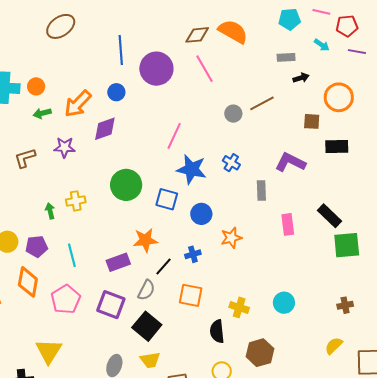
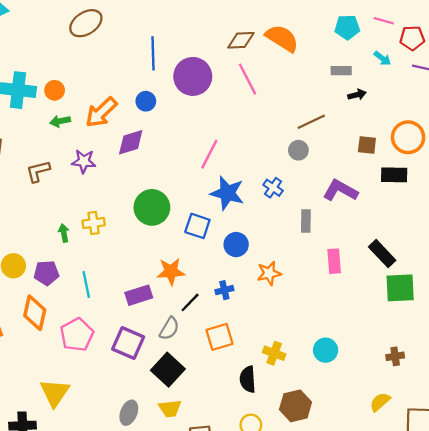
orange circle: (339, 97) -> (408, 137), moved
gray circle: (233, 114) -> (298, 150), moved
orange square: (191, 295) -> (219, 337), turned -30

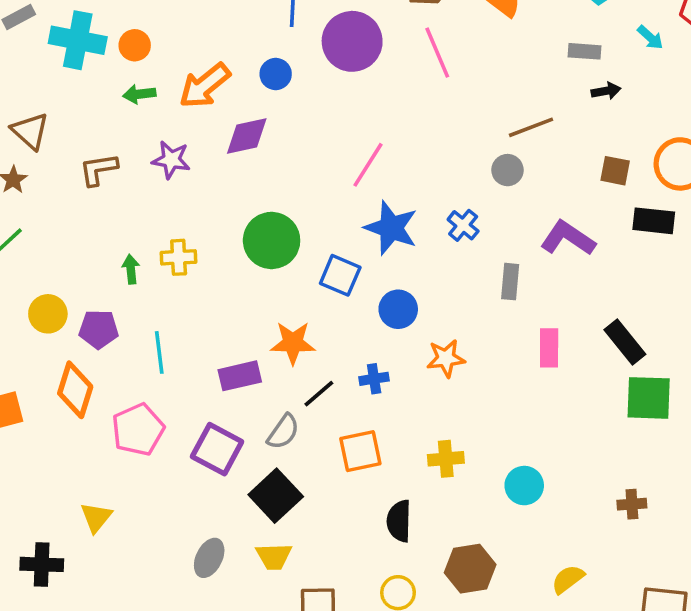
yellow cross: (274, 353) -> (446, 459), moved, turned -30
yellow triangle: (55, 393) -> (96, 517), size x0.7
yellow semicircle: (380, 402) -> (568, 579), moved

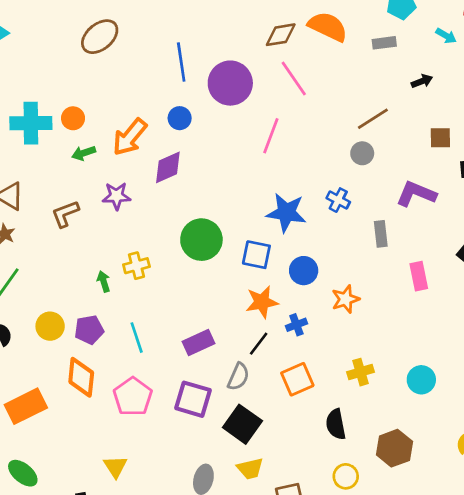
gray rectangle: (584, 51) -> (384, 43), moved
pink line: (368, 165) -> (271, 136), moved
orange star: (293, 343) -> (262, 302), moved

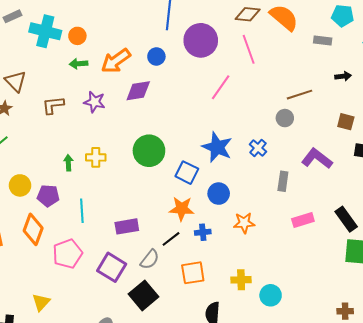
pink rectangle: (419, 276) -> (303, 220), turned 70
cyan circle: (421, 380) -> (271, 295), moved

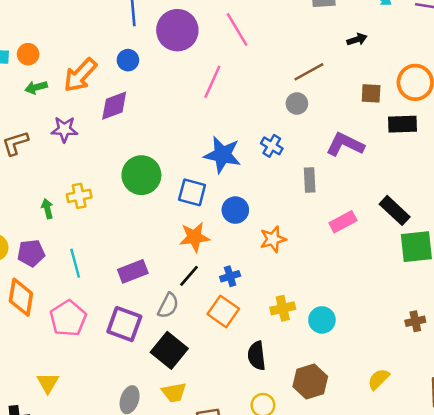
blue cross: (203, 232) -> (230, 276), moved
orange square: (193, 273) -> (223, 311), turned -35

